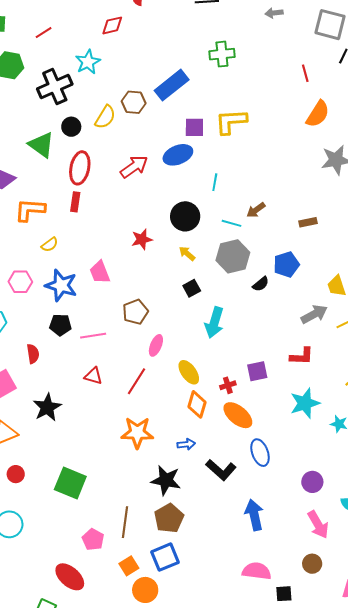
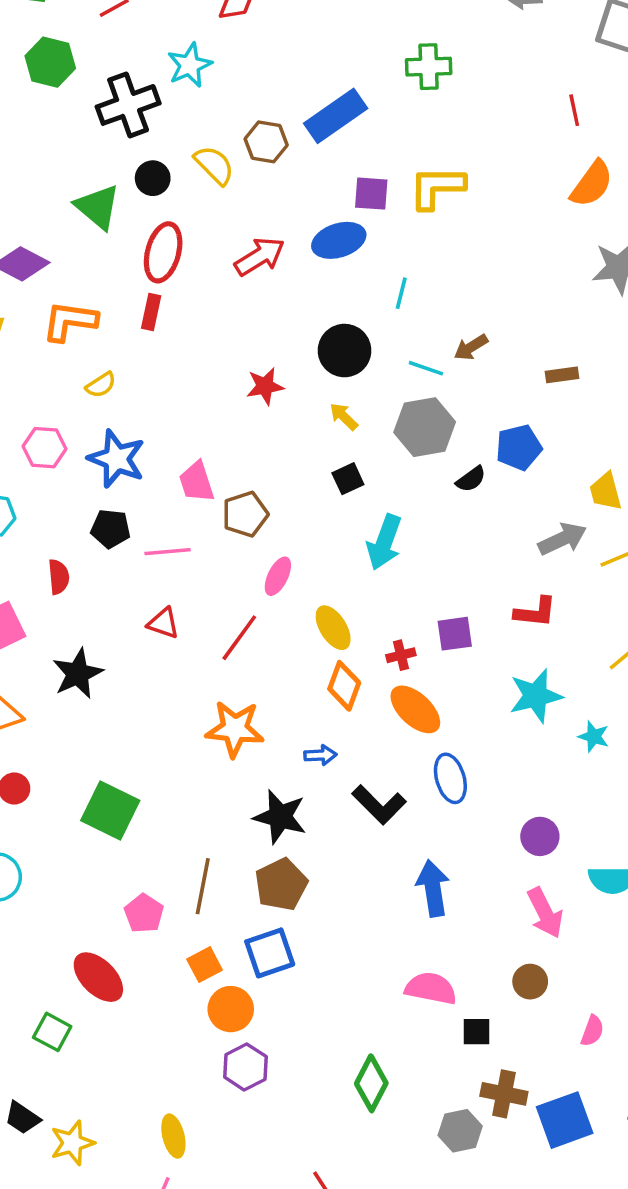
yellow semicircle: (105, 117) -> (214, 165), turned -80
pink trapezoid: (100, 272) -> (197, 482), moved

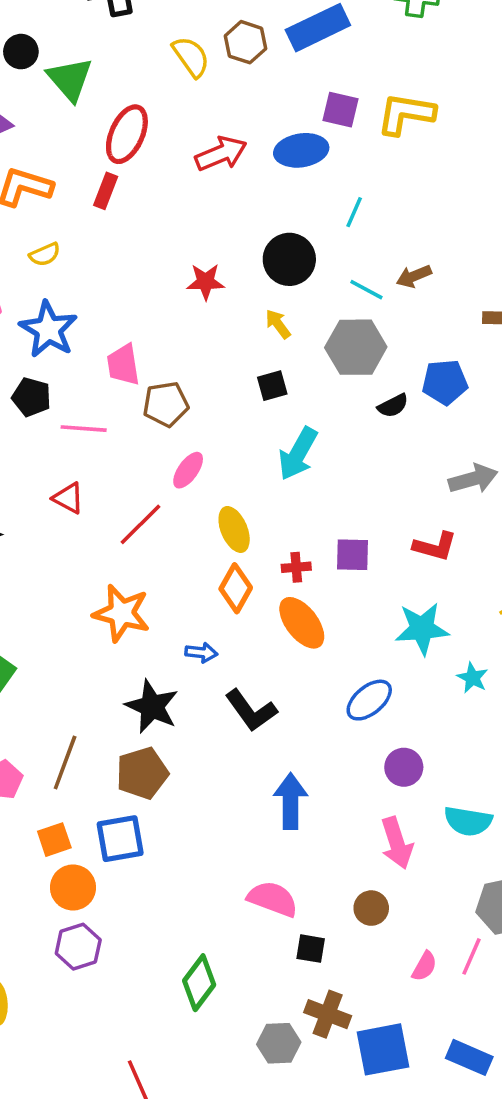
black circle: (153, 178) -> (21, 52), moved
blue ellipse: (450, 778) -> (369, 700), moved, turned 57

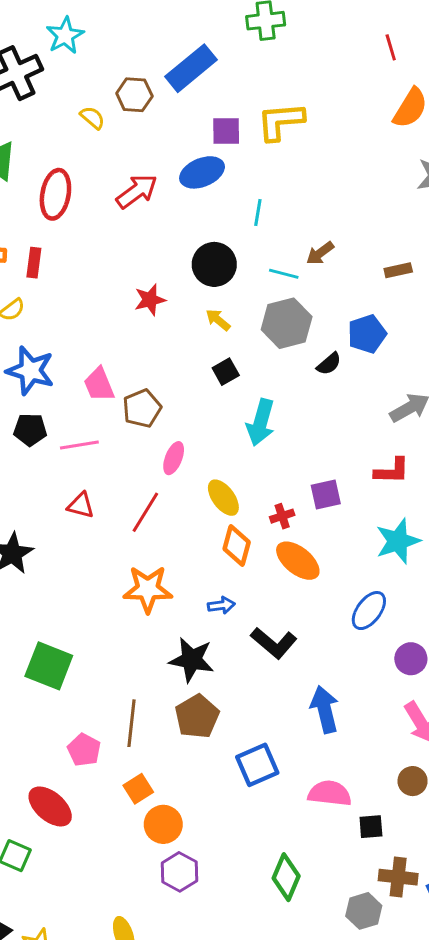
yellow semicircle: (191, 57) -> (92, 118), size x0.7
red rectangle: (106, 191) -> (34, 263), moved
blue square: (120, 839) -> (257, 765), moved

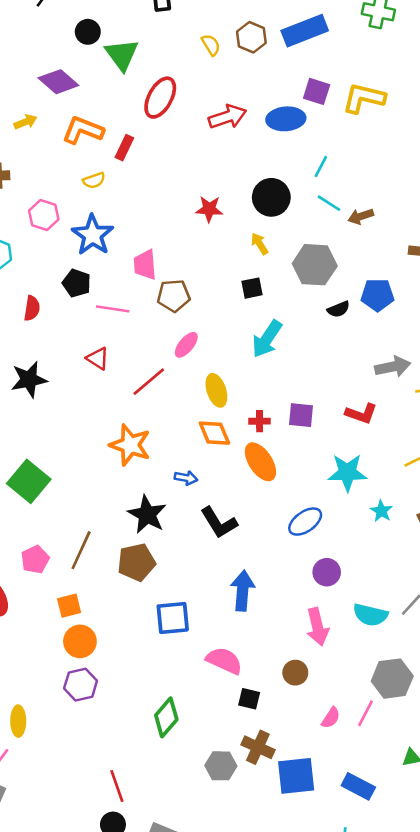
cyan line: (284, 274) -> (329, 203), moved
orange diamond: (237, 546) -> (214, 433), turned -56

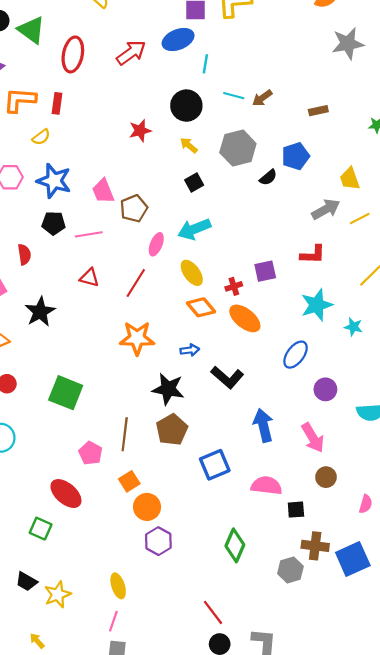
cyan line: (321, 167) -> (205, 64), moved
cyan arrow: (267, 339) -> (194, 229), moved, turned 52
pink arrow: (317, 627) -> (313, 438), moved

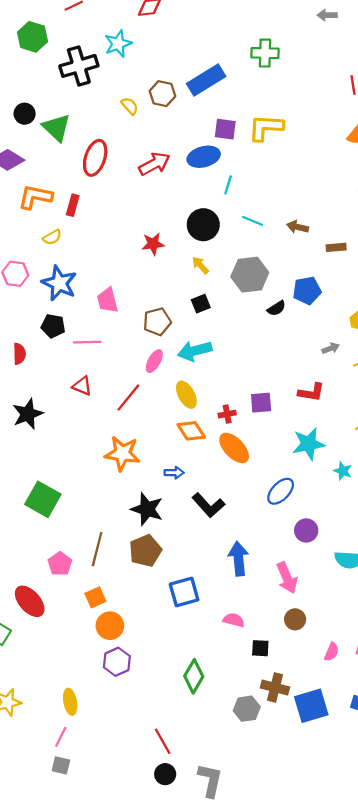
brown arrow: (262, 98) -> (298, 227), moved, turned 42
brown pentagon: (134, 208) -> (157, 322), moved
gray arrow: (326, 209) -> (331, 348), size x0.6
pink semicircle: (266, 486) -> (234, 620), size x0.7

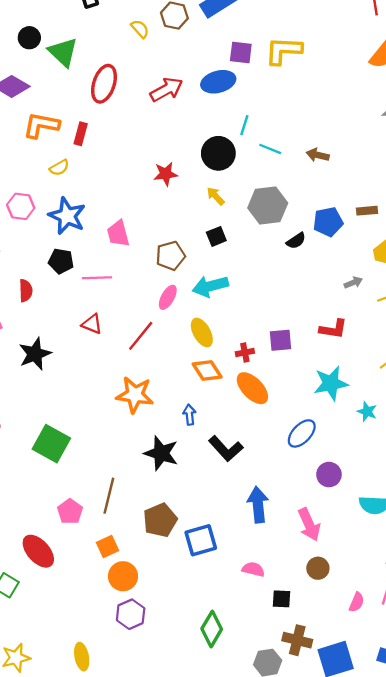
cyan line: (228, 185) -> (244, 125), moved
brown rectangle: (336, 247) -> (367, 211), moved
blue arrow: (174, 473) -> (189, 415), turned -96
brown pentagon: (145, 551) -> (160, 520), moved

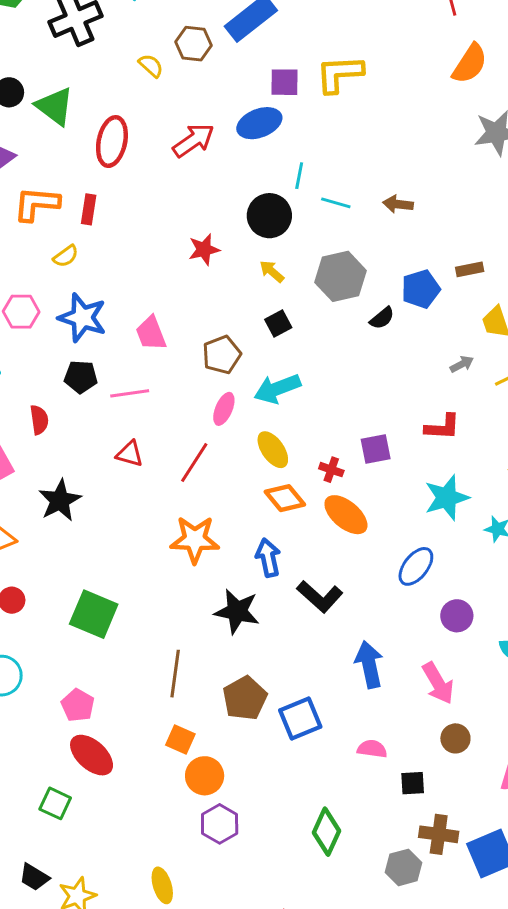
red cross: (245, 353) -> (331, 470), turned 36
blue arrow: (189, 415) -> (268, 558), size x1.4
pink pentagon: (70, 511) -> (78, 705), moved
orange square: (107, 546) -> (180, 739), turned -35

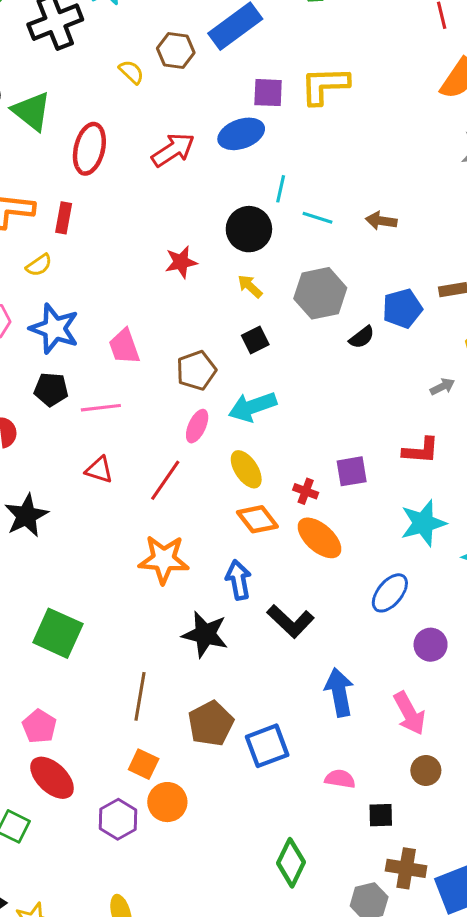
purple hexagon: (220, 824) -> (118, 819), moved

